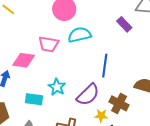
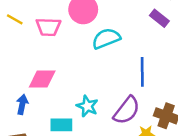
pink trapezoid: (49, 44) -> (48, 27), moved

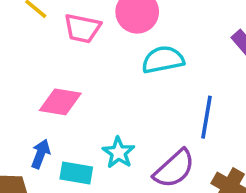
blue arrow: (22, 104) -> (41, 154), moved

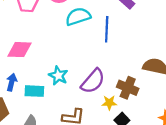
blue line: (207, 117) -> (107, 29), moved

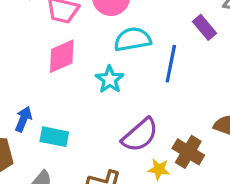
pink diamond: (19, 50) -> (62, 56), moved, turned -35
cyan star: (58, 76) -> (110, 79), moved

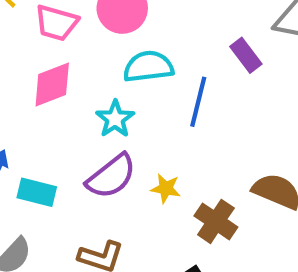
purple semicircle: (140, 135) -> (111, 176), moved
yellow star: (159, 169) -> (166, 188), moved

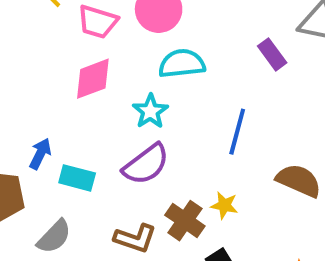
blue line: (198, 102) -> (237, 132), moved
yellow star: (166, 188) -> (224, 205), moved
brown cross: (216, 221) -> (185, 221), moved

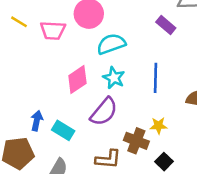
pink diamond: (93, 79) -> (77, 79), moved
cyan star: (150, 111) -> (114, 78), moved
cyan rectangle: (77, 178) -> (63, 130), turned 30

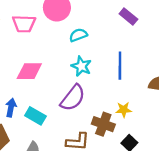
cyan semicircle: (111, 44) -> (78, 35), size x0.7
pink diamond: (77, 79) -> (29, 71), moved, turned 36

